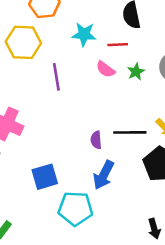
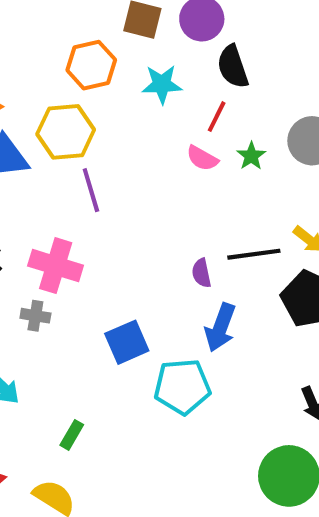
cyan star: (84, 34) -> (162, 84), moved
red line: (118, 45) -> (217, 117), turned -54
purple line: (56, 77) -> (91, 190), moved

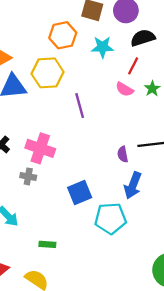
black semicircle: (233, 67) -> (143, 38), turned 90
purple line: (91, 190) -> (80, 106), moved
green rectangle: (72, 435) -> (47, 244), turned 63

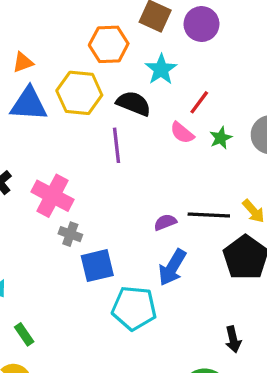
black semicircle: (143, 38) -> (134, 103), moved, turned 30
cyan star: (102, 47) -> (161, 69), turned 30
purple semicircle: (123, 154) -> (165, 222), turned 70
gray cross: (28, 176) -> (70, 234), moved
green rectangle: (47, 244) -> (24, 334), moved, turned 42

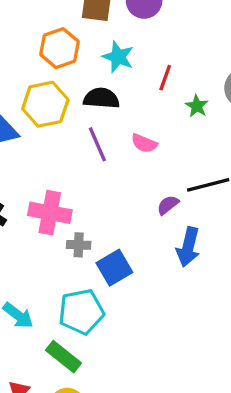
pink semicircle: (182, 133) -> (144, 143), moved
cyan pentagon: (134, 308) -> (81, 312), moved
green rectangle: (24, 334) -> (64, 357), size x1.5

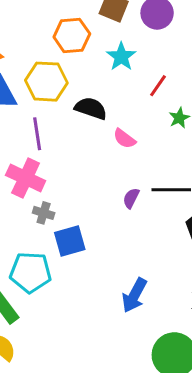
black semicircle: (101, 98) -> (91, 108), moved
purple line: (97, 144) -> (37, 134), moved
purple semicircle: (168, 205) -> (131, 198), turned -40
blue arrow: (188, 247) -> (134, 295), moved

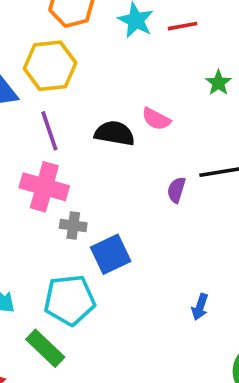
red line: (158, 86) -> (183, 26), moved, turned 55
black semicircle: (91, 108) -> (115, 133), moved
blue arrow: (134, 295) -> (200, 307), size x0.6

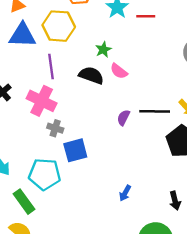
green star: (218, 83) -> (103, 50), moved

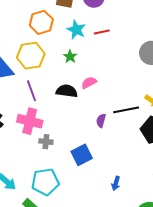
green star: (103, 50) -> (70, 57), moved
pink semicircle: (119, 71) -> (89, 83), turned 126
blue square: (75, 150) -> (82, 155), moved

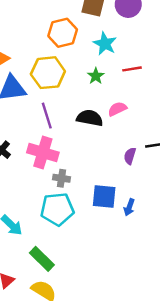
red line: (102, 32) -> (132, 69), moved
blue square: (82, 155) -> (104, 197), turned 30
cyan pentagon: (45, 182) -> (57, 209), moved
blue arrow: (116, 183) -> (129, 207), moved

